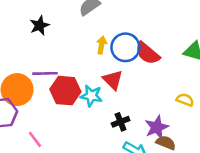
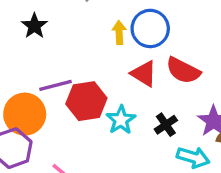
red semicircle: (147, 53) -> (183, 71), moved
cyan star: (91, 96) -> (121, 120), moved, turned -30

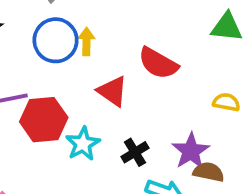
blue circle: (150, 28) -> (56, 40), moved
red semicircle: (183, 71) -> (158, 63), moved

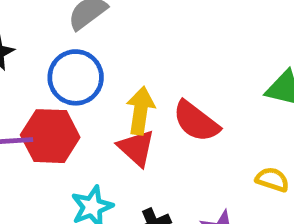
yellow arrow: (86, 42) -> (140, 111), moved, size x1.4
red hexagon: (44, 120) -> (50, 136), moved

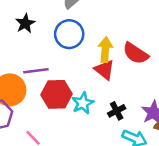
red hexagon: (50, 136) -> (57, 94), moved

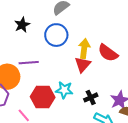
red triangle: (104, 70) -> (83, 65), turned 30
red hexagon: (57, 94) -> (43, 97), moved
cyan star: (83, 103) -> (64, 90), turned 30

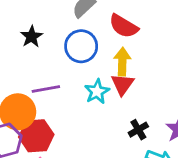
red semicircle: (108, 53) -> (124, 26), moved
cyan star: (64, 90) -> (97, 92), moved, turned -30
red hexagon: (43, 97) -> (36, 136), moved

